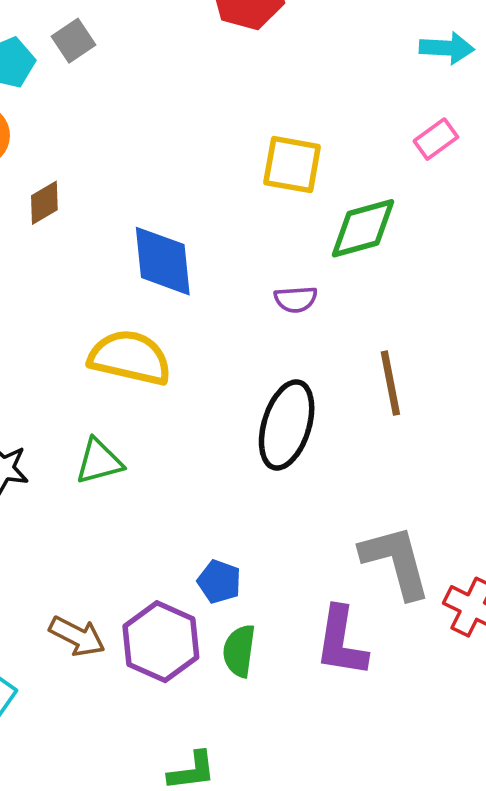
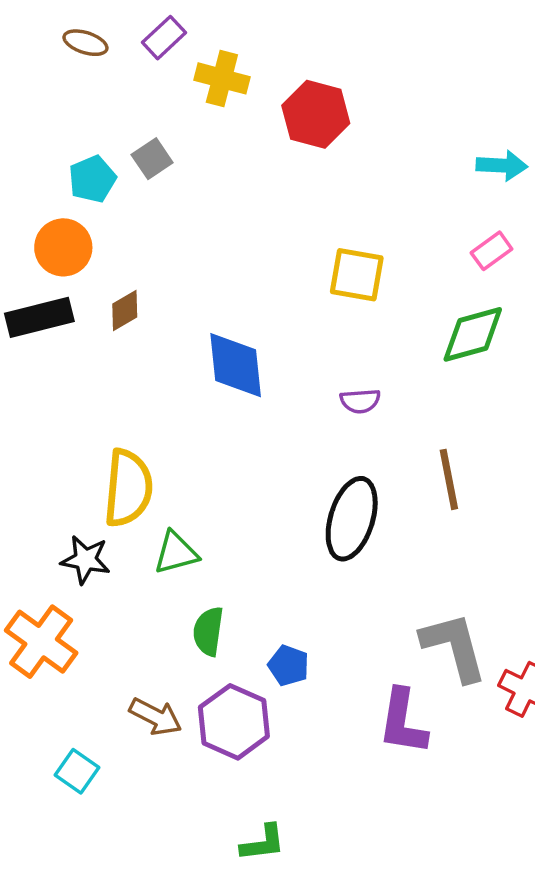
green diamond: (363, 228) -> (473, 334), moved
yellow semicircle: (130, 358) -> (128, 488), moved, turned 82
green semicircle: (239, 651) -> (208, 631), moved

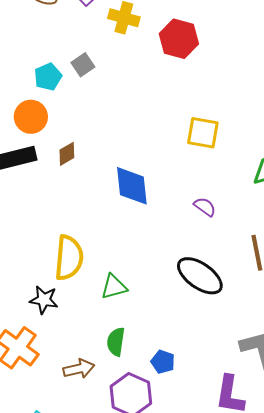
purple semicircle: (360, 401) -> (205, 207), turned -140
black ellipse: (352, 519) -> (200, 276), turned -72
green triangle: (176, 553) -> (114, 287), moved
brown arrow: (155, 717) -> (79, 369), moved, turned -40

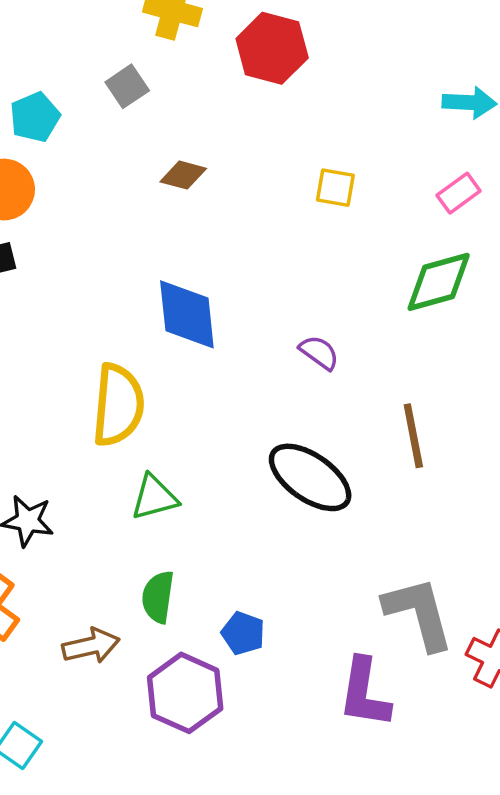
gray square: (83, 65) -> (127, 86), moved
yellow square: (203, 133) -> (335, 188), moved, size x0.7
brown diamond: (67, 154) -> (183, 175), moved, turned 45
yellow semicircle: (69, 258) -> (118, 405), moved

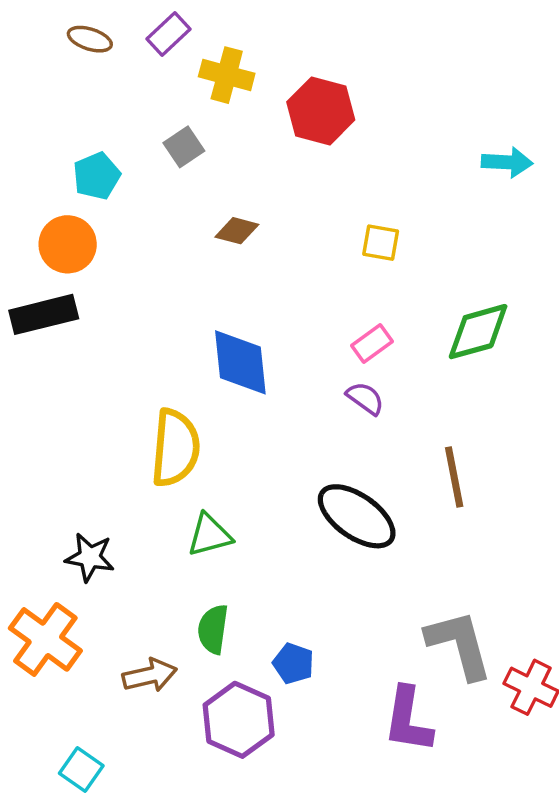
pink rectangle: (459, 193) -> (372, 344), moved

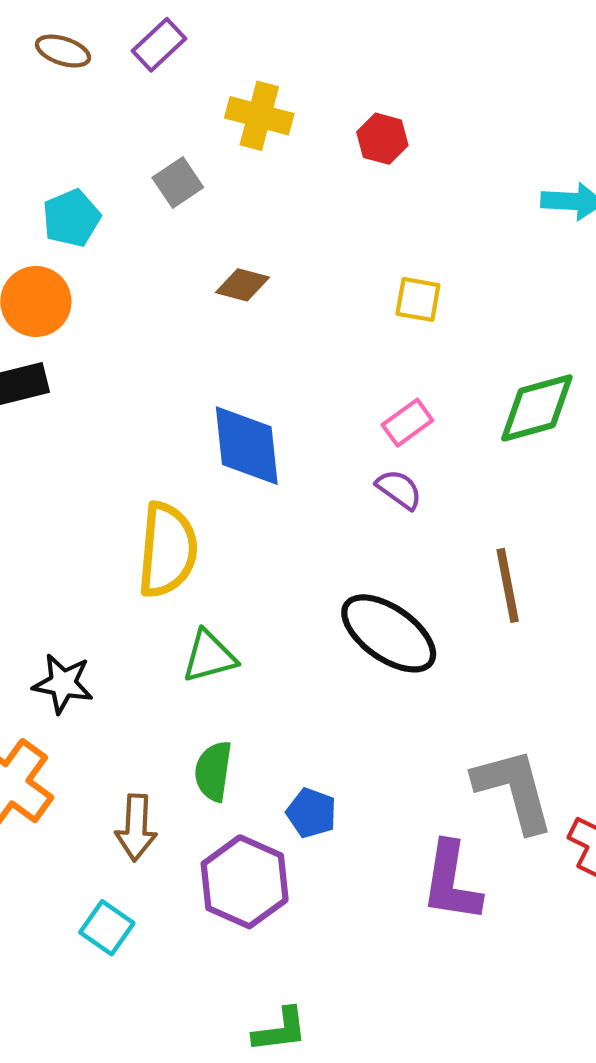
yellow cross: (227, 75) -> (259, 116), moved
red hexagon: (321, 111) -> (382, 139), moved, size x0.6
brown arrow: (150, 675) -> (136, 828), turned 106
cyan square: (81, 769) -> (107, 928), moved

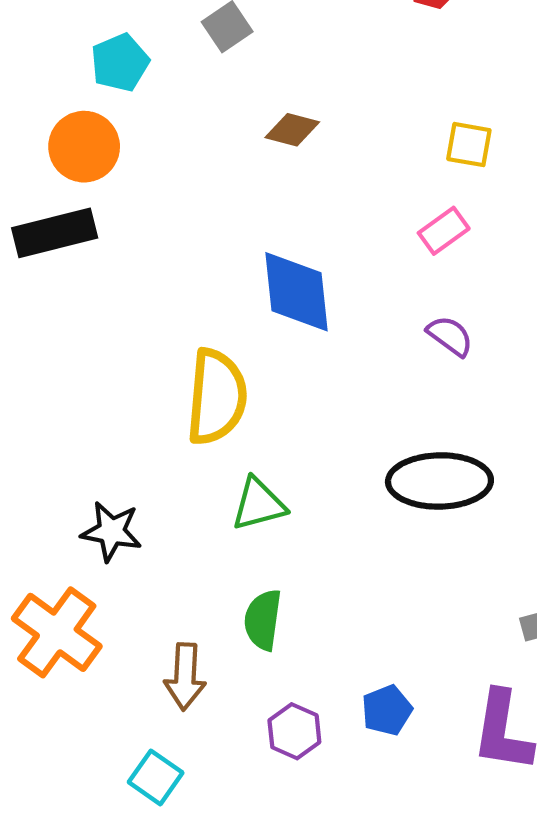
pink rectangle: (407, 423) -> (444, 231), moved
black ellipse: (389, 633) -> (439, 481), turned -36
blue pentagon: (311, 813) -> (387, 710), moved, turned 30
purple hexagon: (245, 882) -> (294, 731), size x0.6

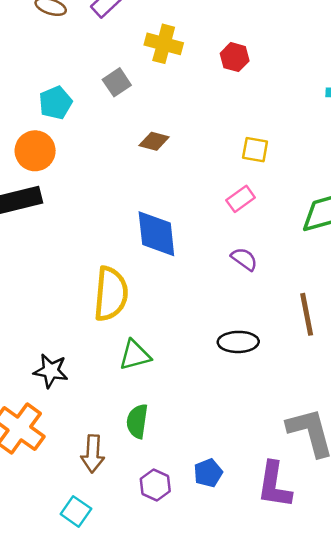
black ellipse: (439, 481) -> (238, 342), size x0.7

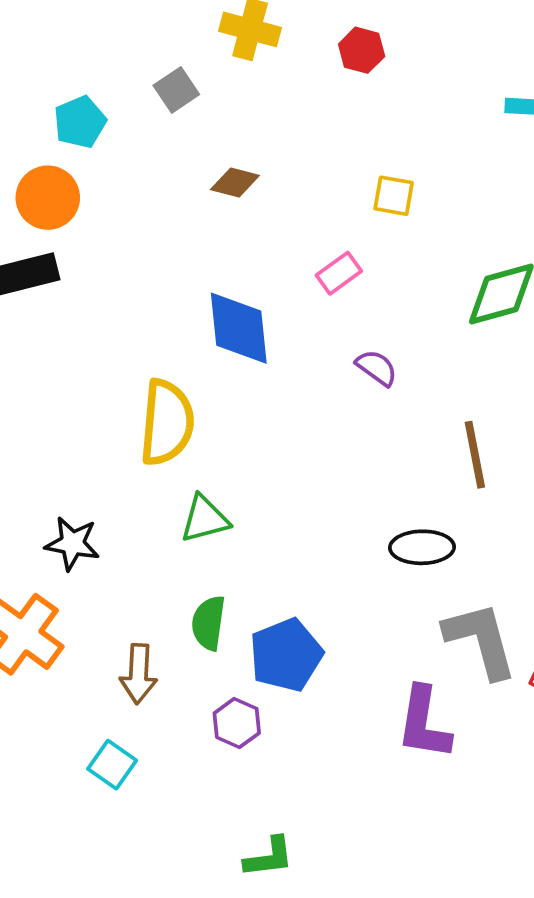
pink rectangle: (241, 199) -> (339, 273), moved
black ellipse: (238, 342) -> (422, 547), moved
blue pentagon: (208, 473) -> (286, 655), moved, size x1.6

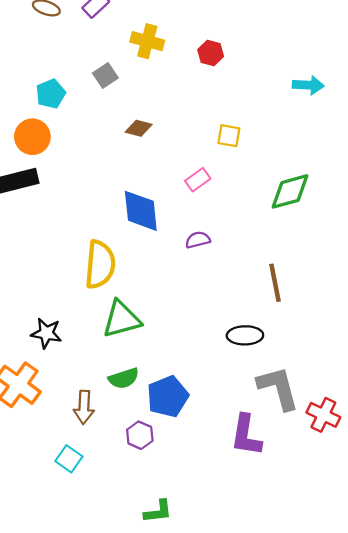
purple semicircle: (377, 368) -> (198, 240), moved, turned -50
green triangle: (205, 519) -> (122, 319), size x1.4
green semicircle: (208, 623) -> (124, 378), turned -116

